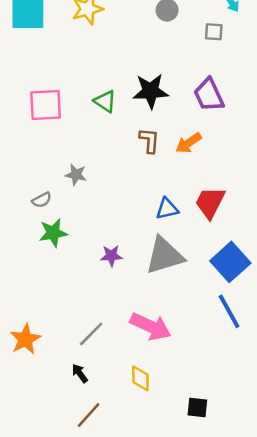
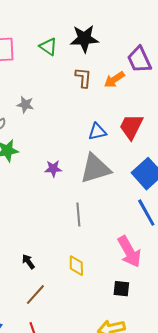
purple trapezoid: (209, 95) -> (139, 60), moved
pink arrow: (151, 326) -> (129, 252), moved, turned 36
gray line: (91, 334) -> (78, 215), moved, turned -50

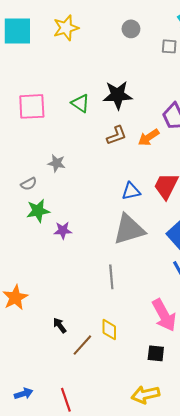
brown L-shape: (83, 78) -> (117, 135), turned 65
purple star: (53, 169) -> (63, 230), moved
brown line: (35, 295) -> (82, 345), moved

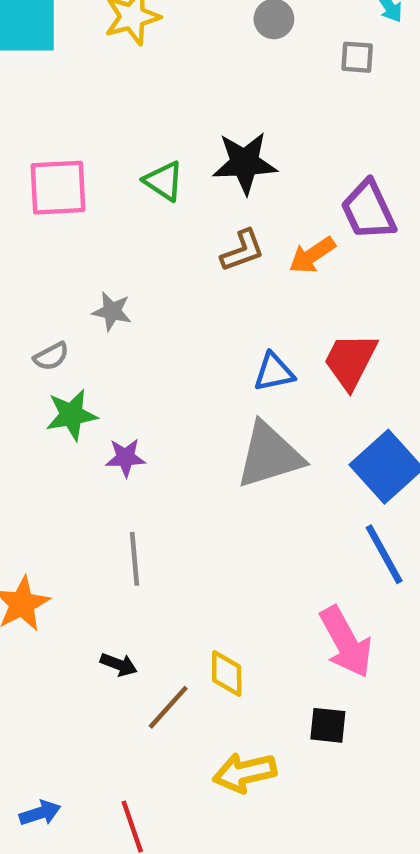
gray line: (111, 277) -> (134, 559), moved
black arrow: (60, 325) -> (119, 665), turned 147
yellow arrow: (145, 395) -> (245, 773), moved

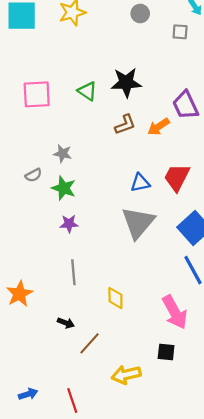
green star: (71, 415) -> (64, 188), moved, turned 30
gray triangle: (269, 455) -> (138, 223), turned -33
yellow diamond: (227, 674) -> (115, 298), moved

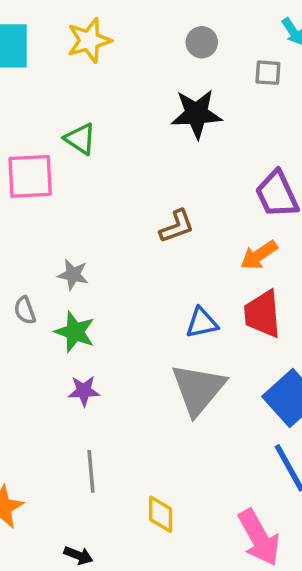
black star: (126, 82) -> (196, 114), moved
green triangle: (87, 91) -> (80, 139), moved
orange arrow: (159, 127) -> (259, 255), moved
gray semicircle: (33, 175) -> (25, 310), turned 98
red trapezoid: (177, 177) -> (263, 314), turned -32

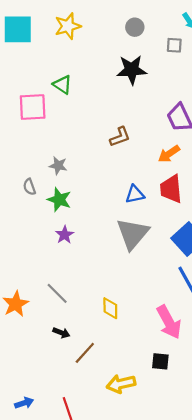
purple star: (84, 391) -> (65, 235), turned -30
gray line: (91, 471) -> (57, 293), moved, turned -40

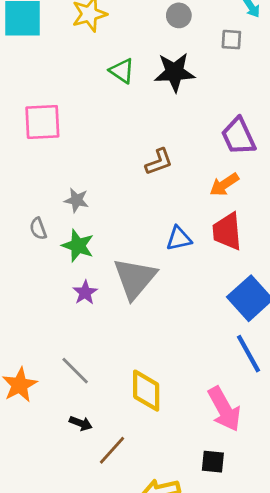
green triangle: (62, 85) -> (122, 71), moved
gray triangle: (133, 234) -> (135, 278), moved
yellow diamond: (110, 308) -> (146, 391), size x1.4

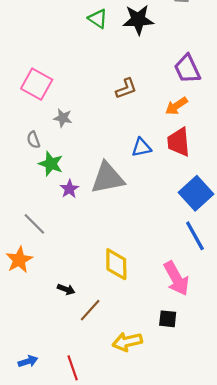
pink square: (42, 122) -> (37, 84), moved, turned 32
green star: (78, 246) -> (51, 164), moved
gray triangle: (135, 278) -> (108, 178), turned 39
gray line: (75, 371) -> (34, 224), moved

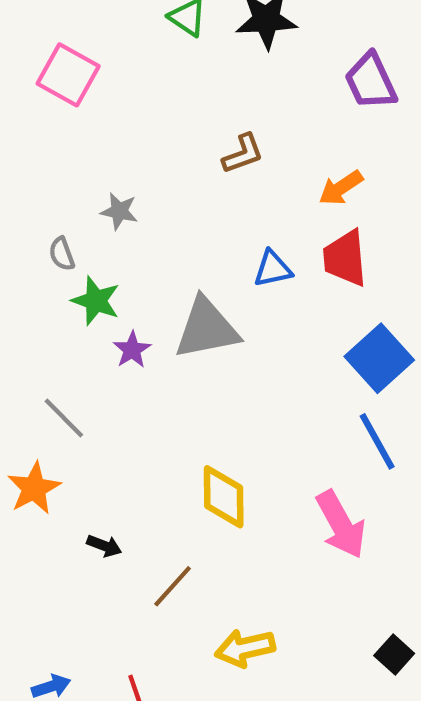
purple trapezoid: (187, 69) -> (371, 81), moved
pink square: (37, 84) -> (68, 75), moved
black arrow: (66, 289) -> (104, 546), moved
black square: (168, 319) -> (394, 654), moved, turned 36

